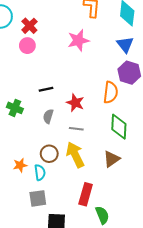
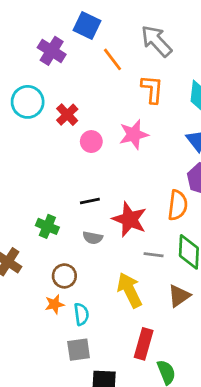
pink circle: (27, 46) -> (91, 142), moved
red star: (75, 103) -> (129, 219), size x1.4
gray semicircle: (48, 116) -> (93, 238), turned -96
gray line: (76, 129) -> (154, 255), moved
brown circle: (49, 154) -> (64, 276), moved

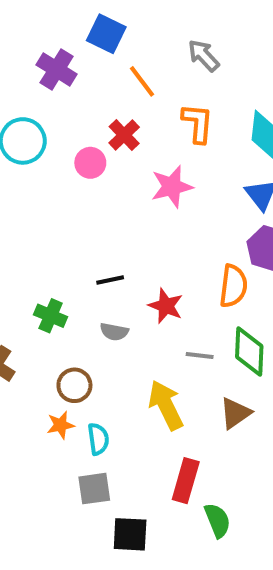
gray arrow: (156, 41) -> (204, 56), size x0.7
red cross: (67, 115) -> (124, 135), moved
pink circle: (91, 142) -> (90, 163), moved
red star: (129, 219) -> (166, 306), size x0.7

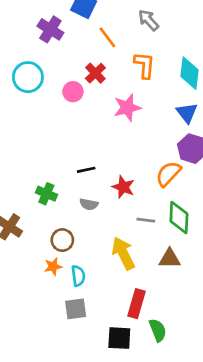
orange semicircle: (233, 286) -> (168, 174), turned -144
brown triangle: (235, 413) -> (170, 259), turned 35
black square: (130, 534) -> (119, 338), moved

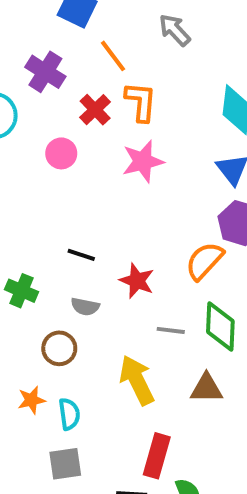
purple cross: (50, 29) -> (45, 72), moved
orange L-shape: (144, 65) -> (141, 102), moved
pink circle: (73, 92) -> (61, 153), moved
black line: (86, 170) -> (81, 255), turned 30
brown circle: (62, 240) -> (59, 348), moved

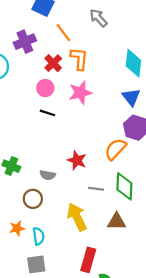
purple cross: (45, 72) -> (25, 42), turned 35
pink circle: (61, 153) -> (45, 88), moved
black line: (81, 255) -> (48, 113), moved

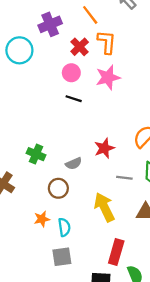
red star: (77, 160) -> (104, 148), turned 30
gray semicircle: (48, 175) -> (74, 164), turned -35

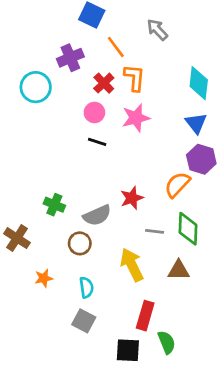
gray semicircle: (74, 164) -> (97, 215), size x1.5
orange star: (42, 219) -> (44, 278), moved
gray square: (62, 257) -> (84, 321), turned 36

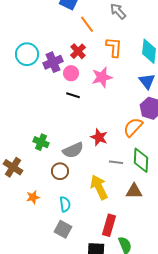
purple cross: (70, 58) -> (53, 62), moved
orange L-shape: (135, 78) -> (114, 47), moved
red star: (132, 198) -> (99, 137), turned -30

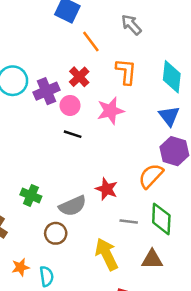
cyan semicircle: (65, 204) -> (47, 276), moved

